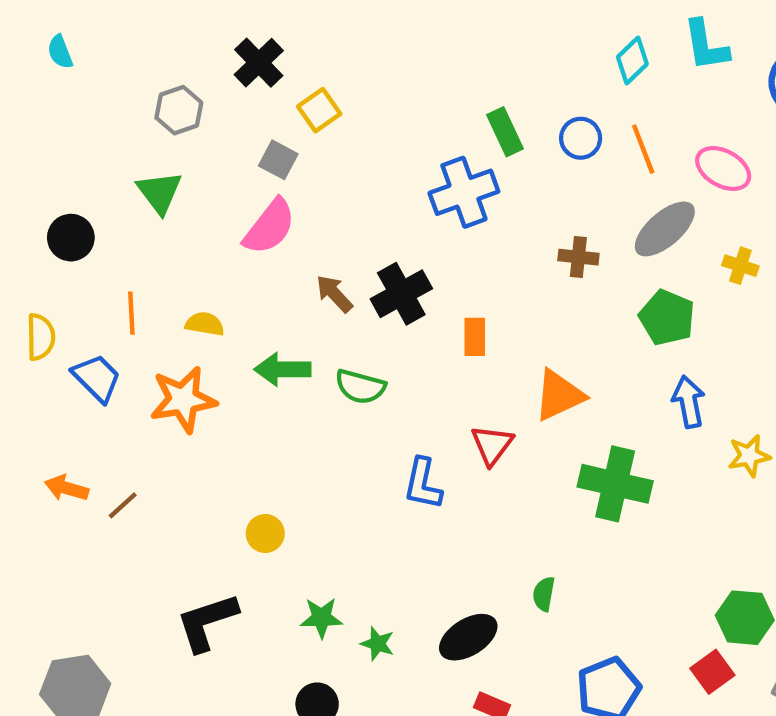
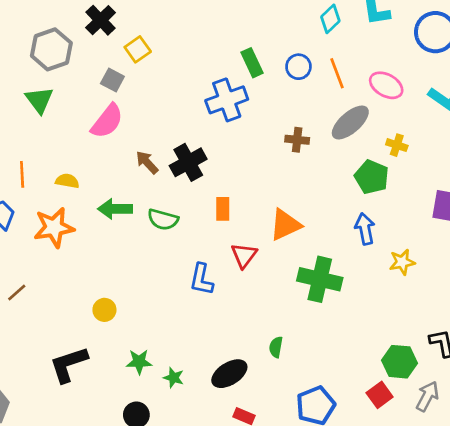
gray hexagon: (179, 110) -> (51, 49), size x1.4
green pentagon: (667, 318) -> (372, 177), moved
orange rectangle: (475, 337) -> (223, 209), moved

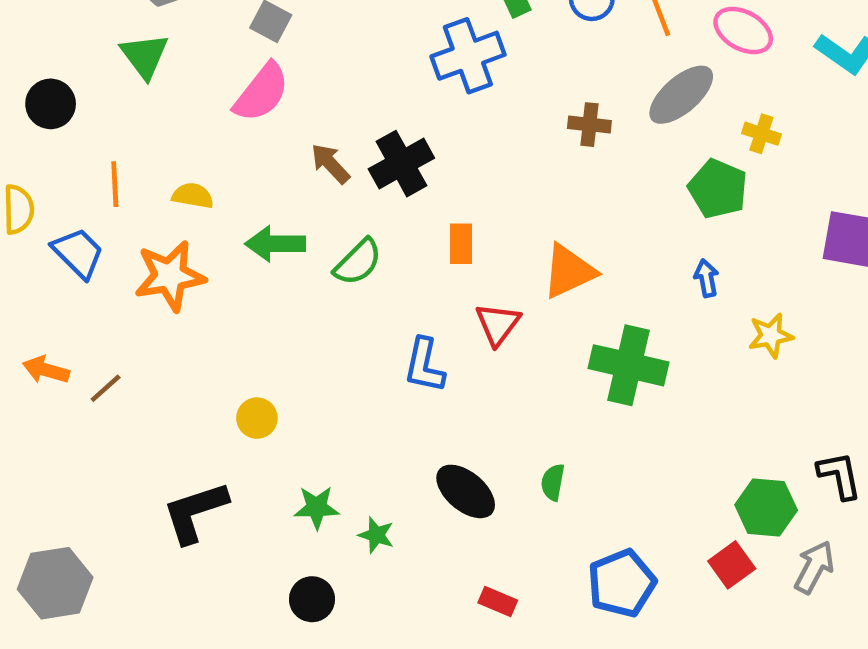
green semicircle: (163, 219) -> (358, 262), turned -60
blue arrow: (365, 229) -> (706, 278), size x0.7
black ellipse: (229, 374) -> (466, 491), moved, turned 72

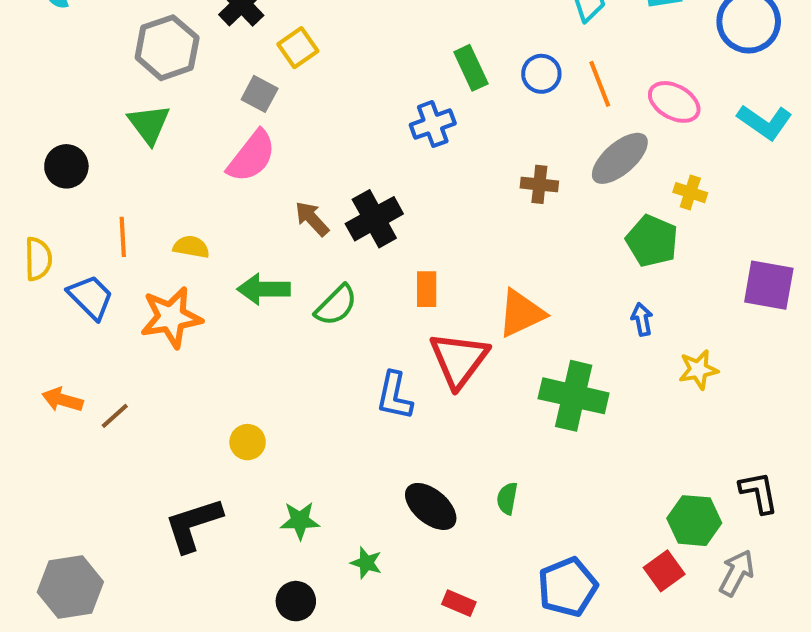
blue cross: (468, 56) -> (433, 124), size x0.7
red triangle: (498, 324) -> (459, 360), size x1.5
green star: (376, 535) -> (366, 563), moved

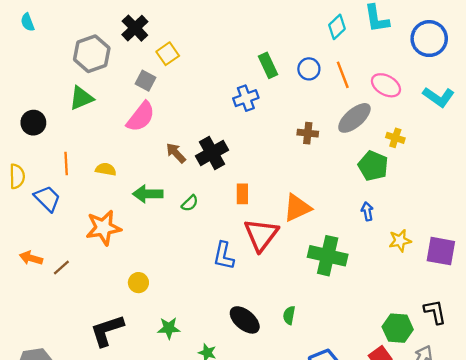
green triangle: (149, 124) -> (81, 98), turned 44
purple square: (769, 285) -> (441, 251), moved
green semicircle: (336, 305) -> (190, 203), size x0.7
orange star: (171, 317) -> (103, 228), moved

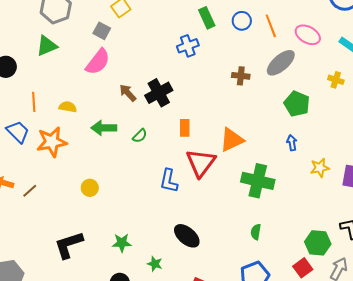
yellow cross: (395, 138) -> (336, 80), moved
orange star: (103, 228) -> (52, 142), moved
yellow circle: (138, 283) -> (90, 188), moved
green semicircle: (289, 315) -> (256, 232), moved

